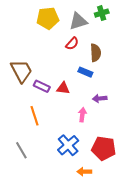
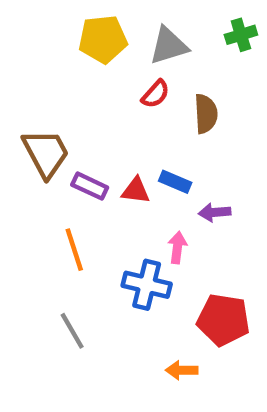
green cross: (102, 13) -> (241, 35), moved
blue rectangle: (85, 72) -> (175, 182), moved
blue cross: (68, 145) -> (147, 285), moved, turned -35
gray line: (21, 150) -> (72, 331), moved

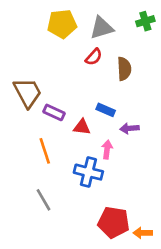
red triangle: (136, 190) -> (82, 127), moved
red pentagon: (223, 320) -> (114, 222), moved
orange arrow: (182, 370) -> (143, 233), moved

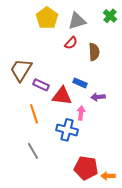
green cross: (145, 21) -> (110, 16), turned -32
yellow pentagon: (62, 24) -> (47, 18), turned -30
brown trapezoid: (28, 93) -> (21, 70), turned -120
red triangle: (82, 127) -> (62, 96), size x1.5

